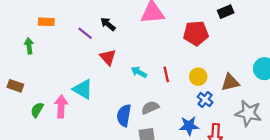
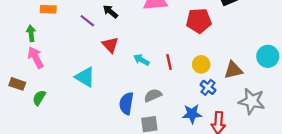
brown rectangle: (15, 86) -> (17, 84), moved
pink arrow: (61, 106) -> (36, 57), moved, turned -30

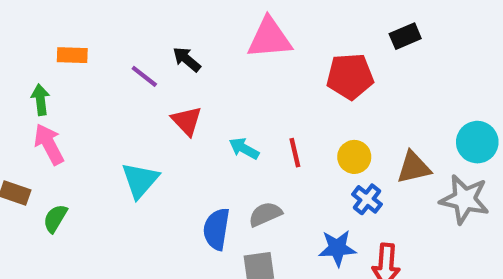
cyan triangle: (85, 77) -> (140, 180), turned 40
gray star: (252, 101) -> (465, 199), moved

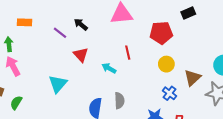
red line: (295, 153) -> (128, 53), moved
yellow circle: (354, 157) -> (166, 64), moved
brown triangle: (414, 168) -> (192, 78), turned -30
gray semicircle: (265, 214) -> (119, 101), turned 112

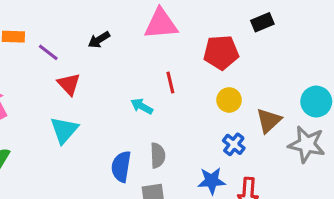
black arrow: (81, 24) -> (99, 40), turned -72
purple line: (60, 33) -> (48, 52), moved
red triangle: (81, 55) -> (69, 84), moved

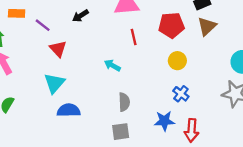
red line: (170, 83) -> (134, 37), moved
brown triangle: (269, 121) -> (207, 26), moved
blue semicircle: (121, 167) -> (69, 110), moved, turned 80

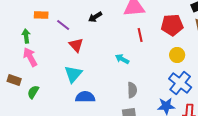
blue cross: (181, 94) -> (180, 83), size x1.6

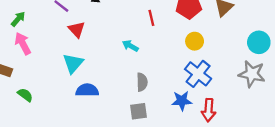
green arrow: (26, 36) -> (18, 19), turned 48
green semicircle: (33, 92) -> (25, 95), moved, turned 96

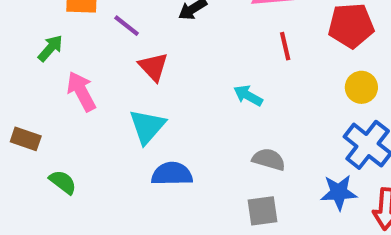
pink arrow: (23, 43) -> (81, 91), moved
gray semicircle: (142, 82) -> (269, 159), turned -72

